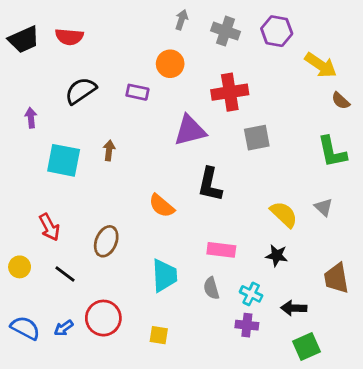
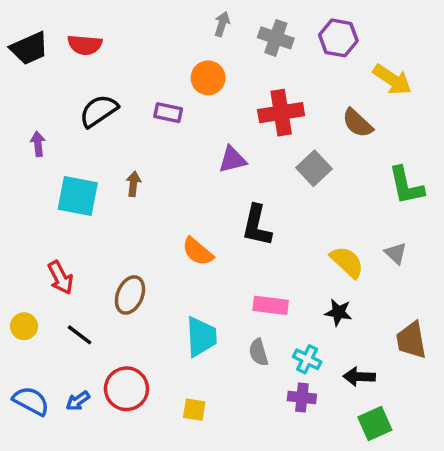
brown semicircle: (341, 101) -> (357, 123), moved, size x1.4
purple triangle: (190, 131) -> (232, 159), size x0.7
gray square: (257, 138) -> (314, 168), turned -32

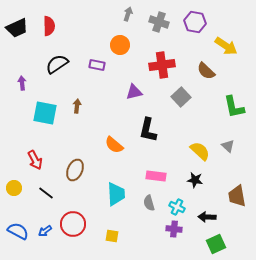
red semicircle: (85, 45) -> (49, 26), turned -96

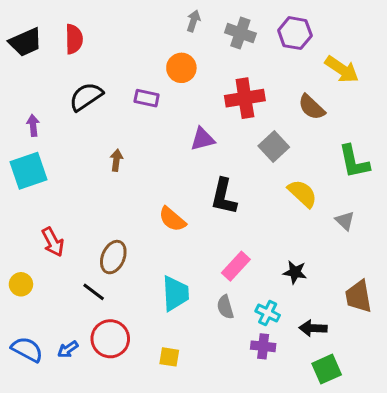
cyan square: (45, 113) -> (29, 171), moved, turned -30
yellow semicircle: (200, 151) -> (302, 193), moved
pink rectangle: (156, 176) -> (236, 266), turned -54
black line: (46, 193) -> (94, 292), moved

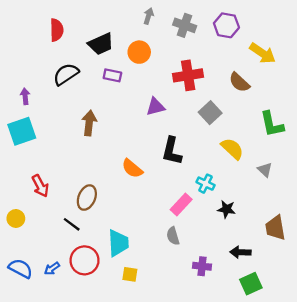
black trapezoid: (26, 42) -> (101, 44), moved
brown arrow: (116, 160) -> (89, 123), size x1.5
cyan trapezoid: (175, 293) -> (118, 243), moved
cyan cross: (268, 313) -> (206, 184), moved

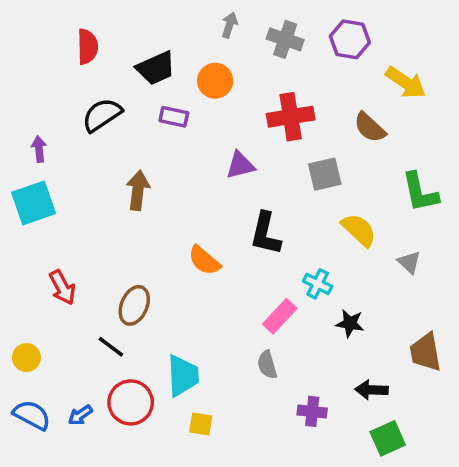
gray square: (210, 113) -> (325, 174), turned 30
yellow circle: (16, 218) -> (26, 358), moved

